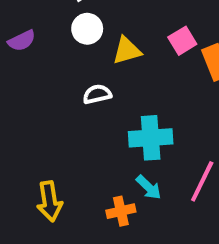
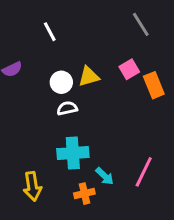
white circle: (87, 29) -> (61, 82), moved
cyan cross: (151, 138) -> (73, 153), moved

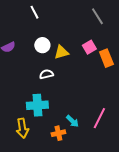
white line: (50, 32) -> (34, 12), moved
white circle: (61, 82) -> (42, 45), moved
cyan cross: (73, 153) -> (37, 105), moved

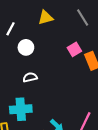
white line: (34, 12) -> (10, 29), moved, turned 56
yellow triangle: (61, 52) -> (46, 18), moved

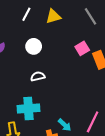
white line: (10, 29) -> (26, 14), moved

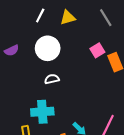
white circle: (34, 46) -> (48, 48), size x1.5

